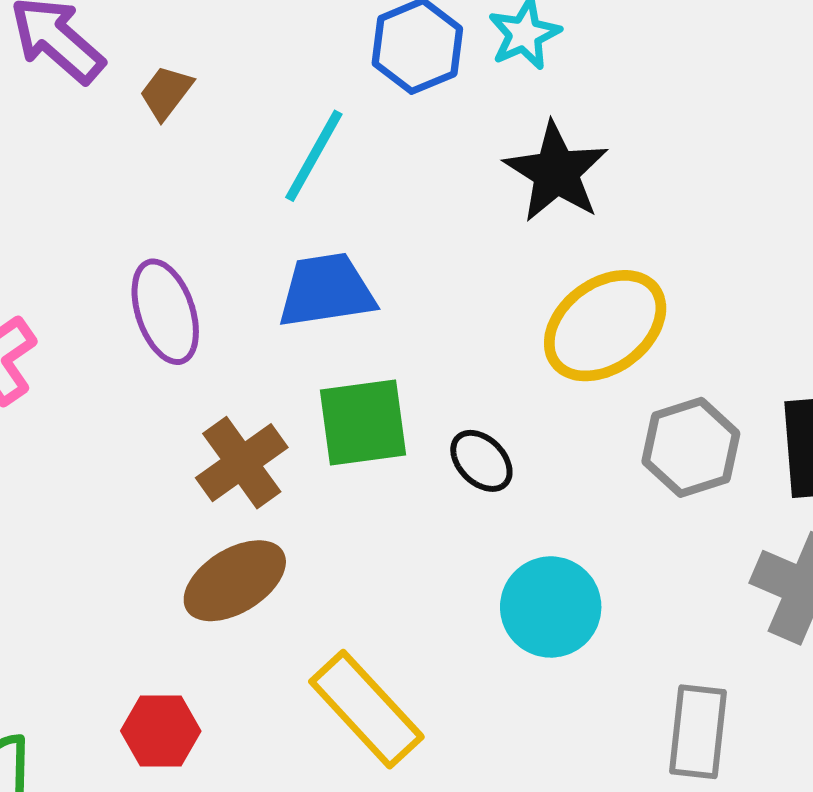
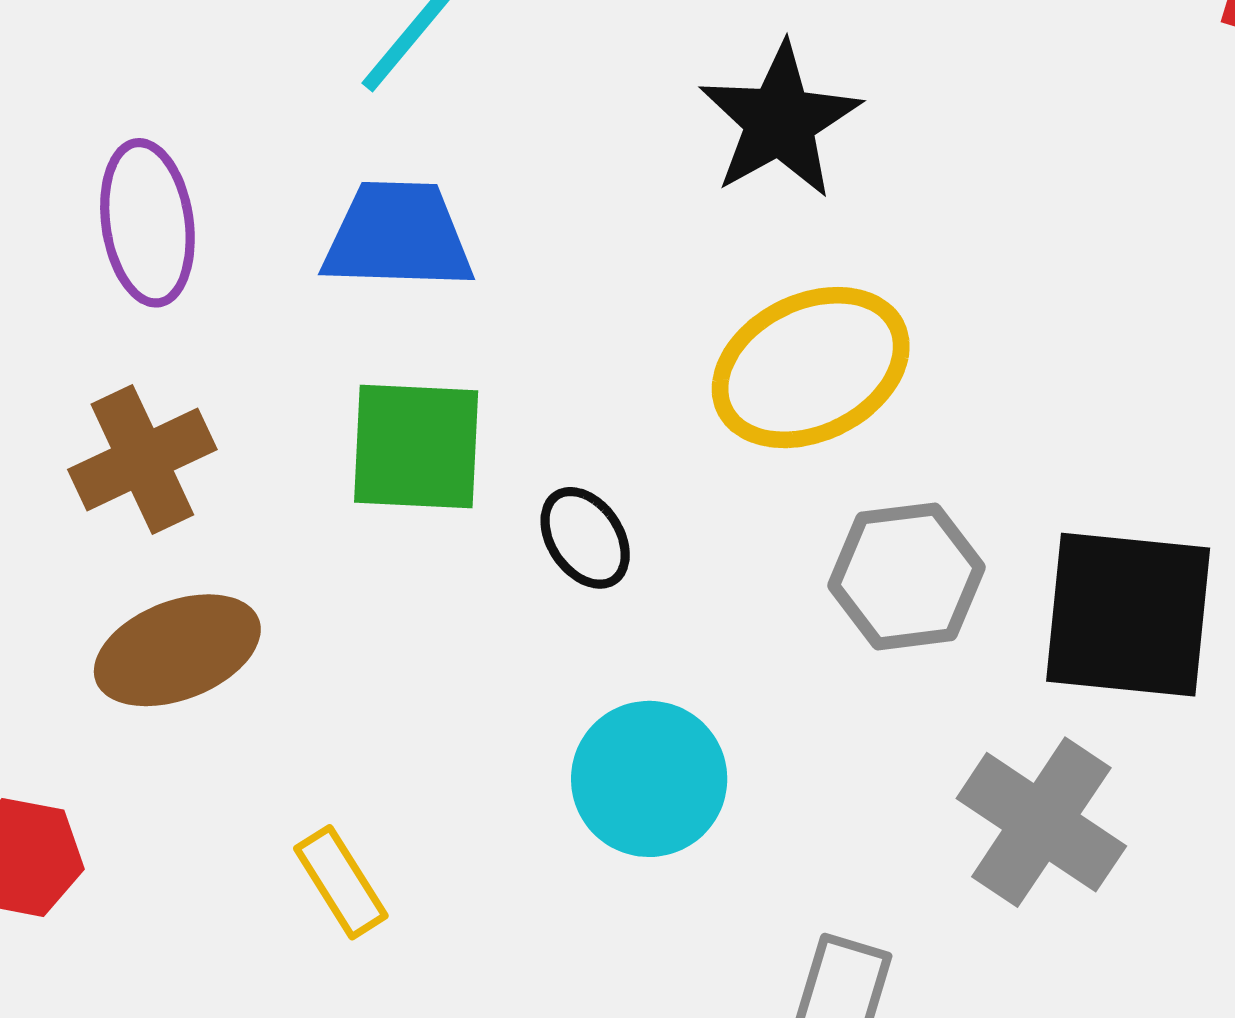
brown cross: (242, 463) -> (142, 459), moved
yellow rectangle: (366, 709) -> (341, 882), size x0.6

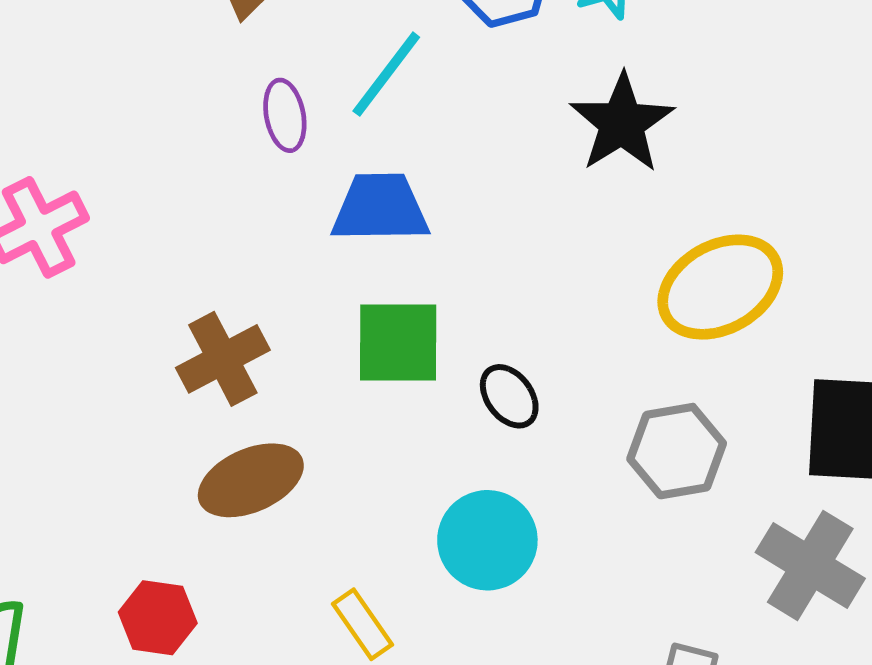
purple ellipse: (147, 223) -> (285, 115), moved, size x0.7
yellow ellipse: (811, 368) -> (720, 287), moved
gray hexagon: (907, 576) -> (677, 451), moved
cyan circle: (649, 779) -> (487, 540), moved

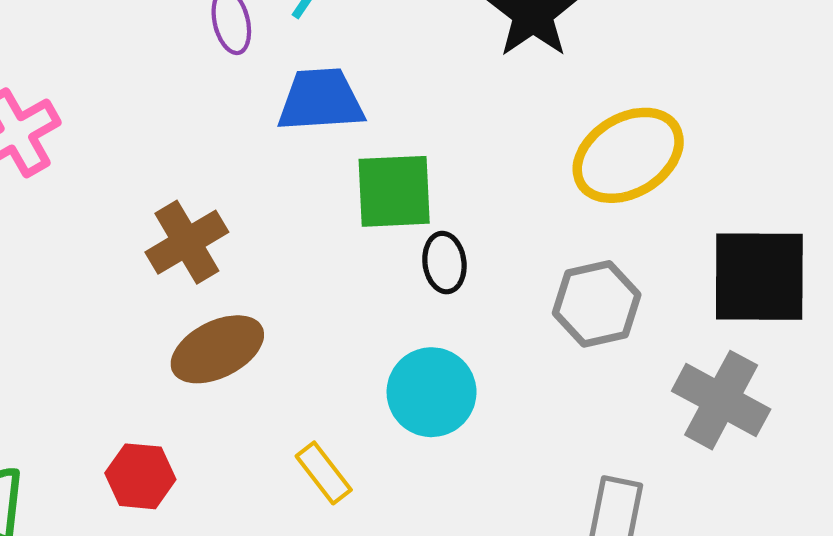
green square: (398, 343) -> (394, 191), moved
black ellipse: (509, 396) -> (444, 263), turned 32

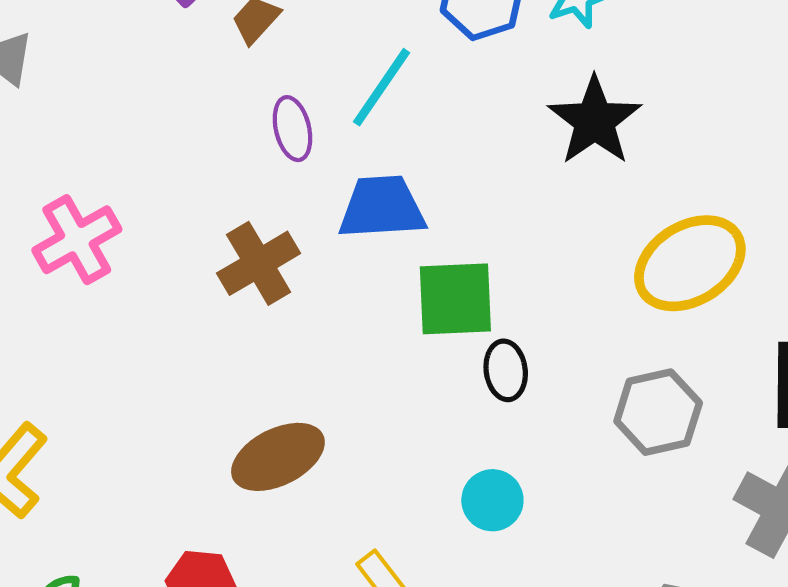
brown cross: (187, 242) -> (259, 263), moved
cyan circle: (432, 392) -> (492, 500), size x0.7

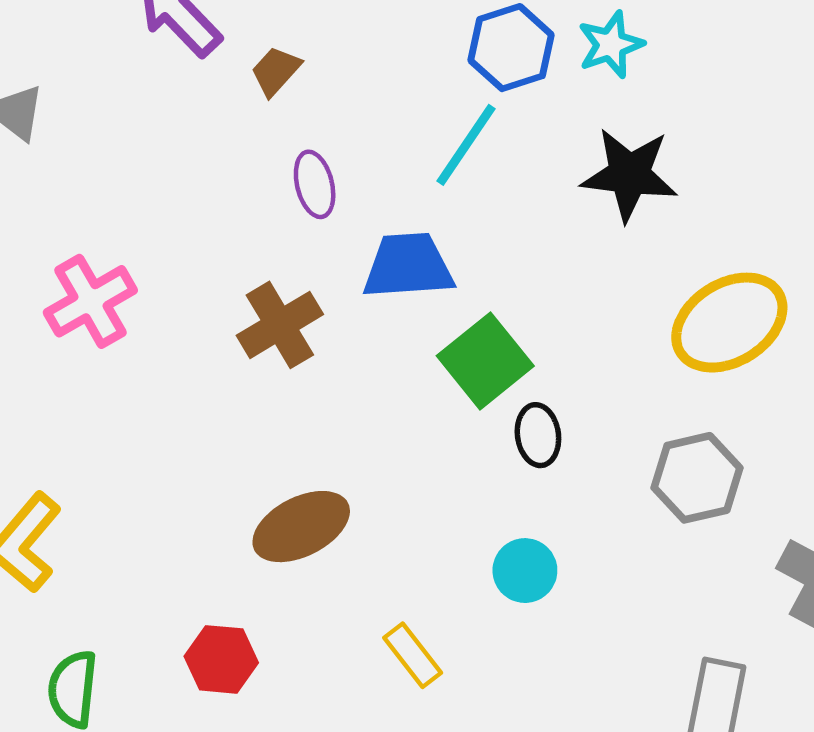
cyan line: (382, 87) -> (466, 145), moved
black star: (595, 121) -> (629, 175), turned -30
green square: (455, 299) -> (485, 361), turned -36

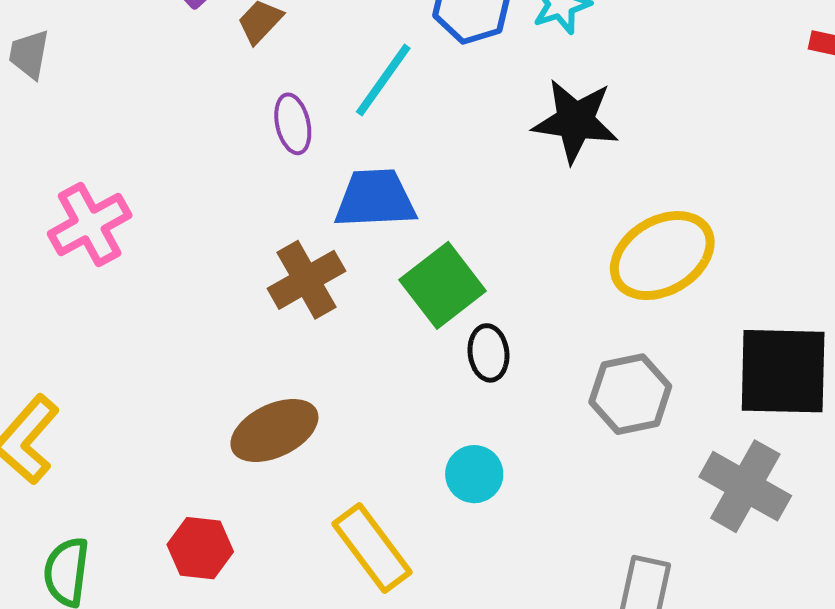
cyan line: (466, 145) -> (383, 80), moved
brown cross: (280, 325) -> (306, 280), moved
yellow rectangle: (413, 655) -> (372, 548), size x1.5

